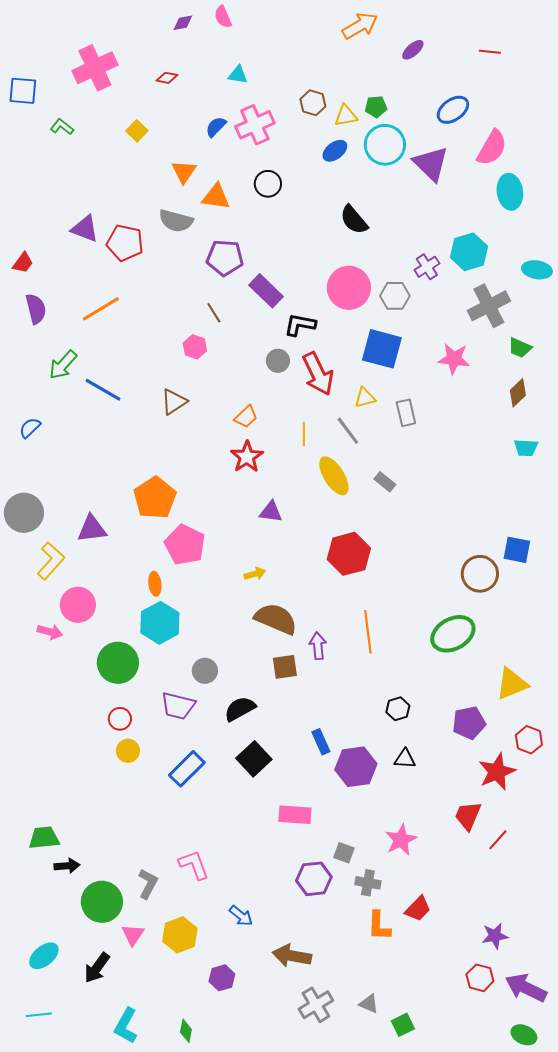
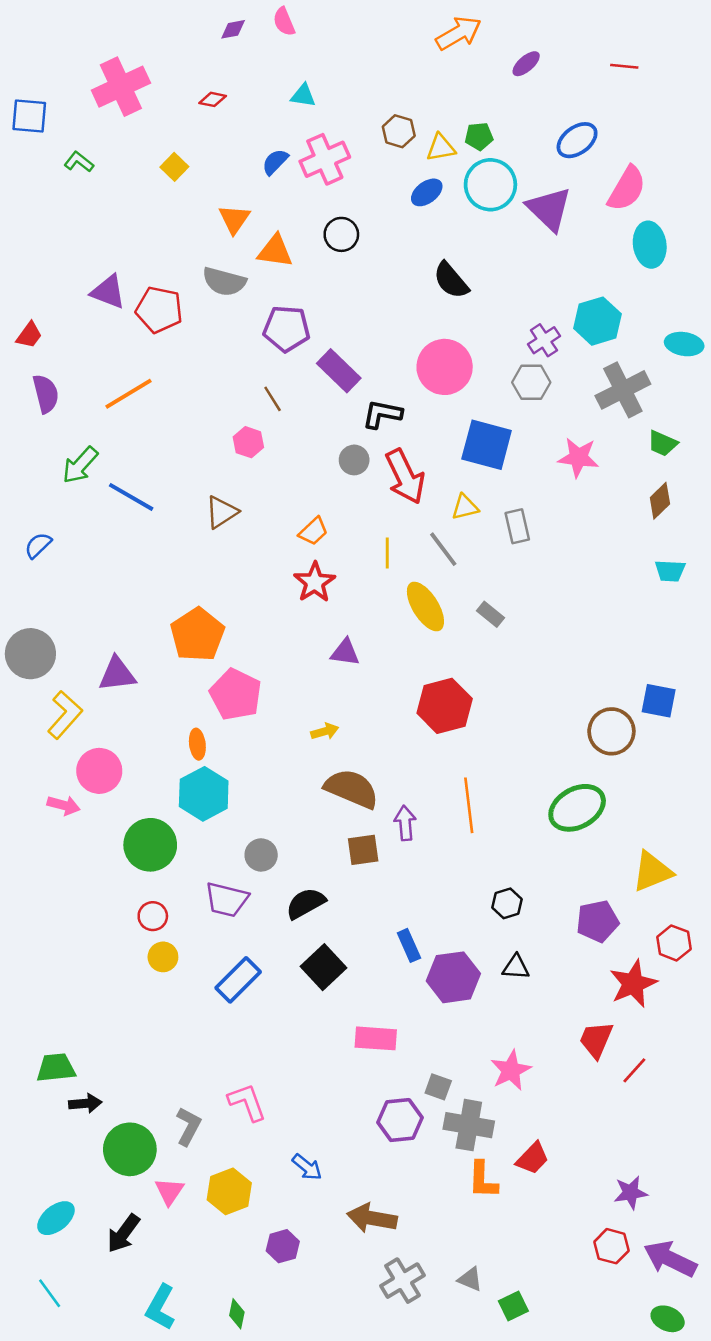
gray hexagon: (395, 296) -> (531, 382), moved
gray cross: (368, 883) -> (469, 1125), size x1.5
cyan line: (39, 1015) -> (50, 1293), turned 60

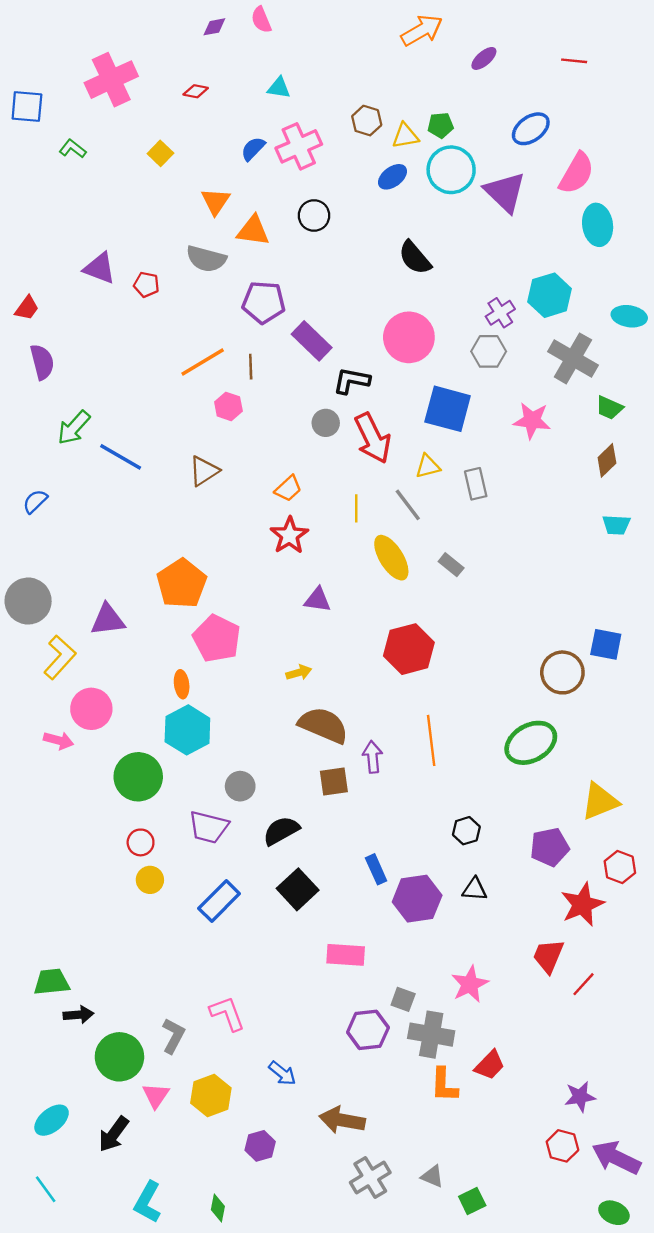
red pentagon: (159, 310) -> (146, 285), size x0.6
gray cross: (623, 390) -> (573, 358), turned -33
orange line: (129, 394) -> (203, 362), moved
brown line: (273, 399) -> (251, 367), turned 30

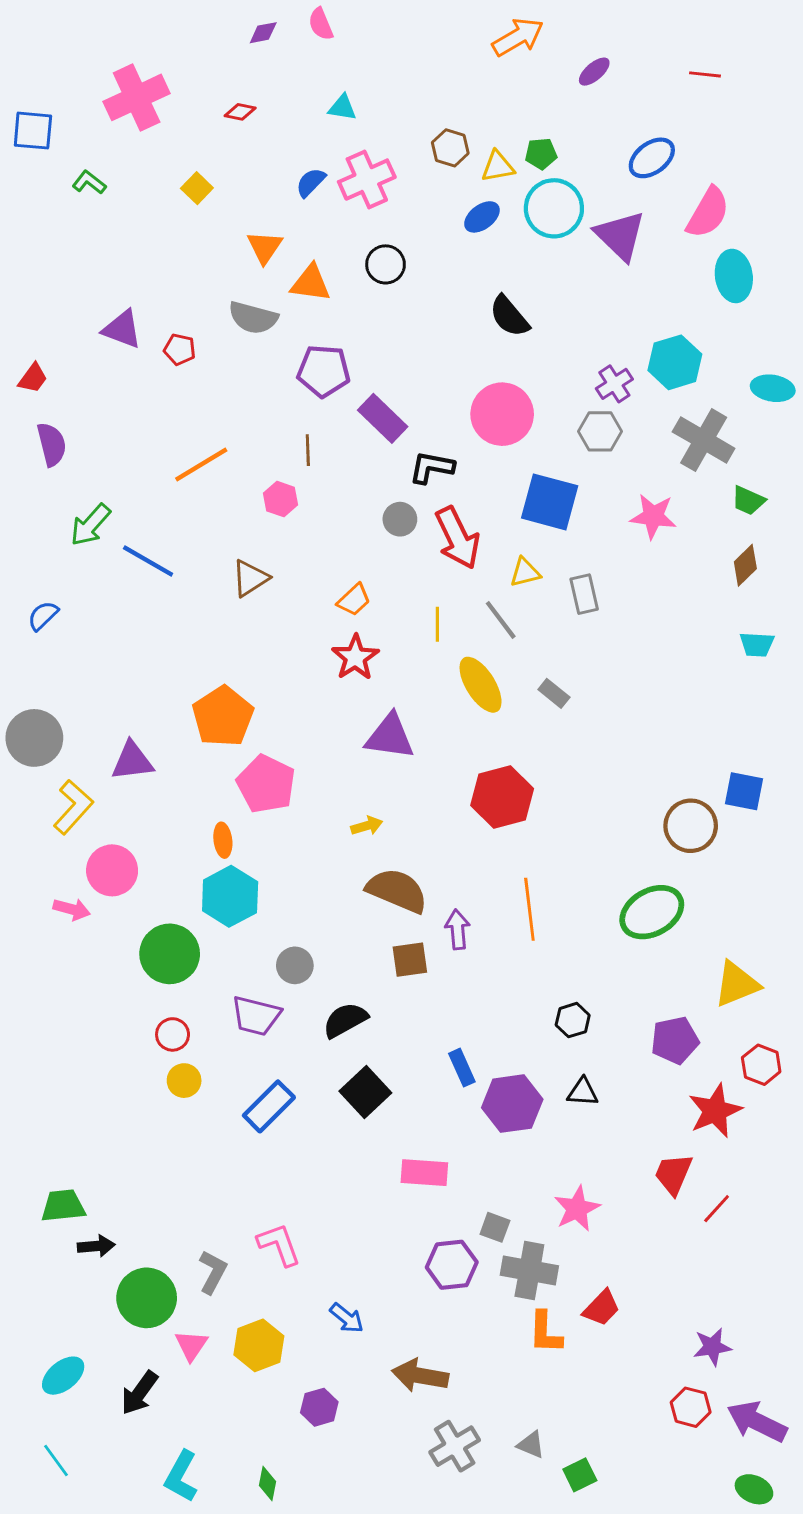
orange line: (203, 362) -> (201, 465), moved
purple triangle: (318, 600) -> (390, 737), size x1.5

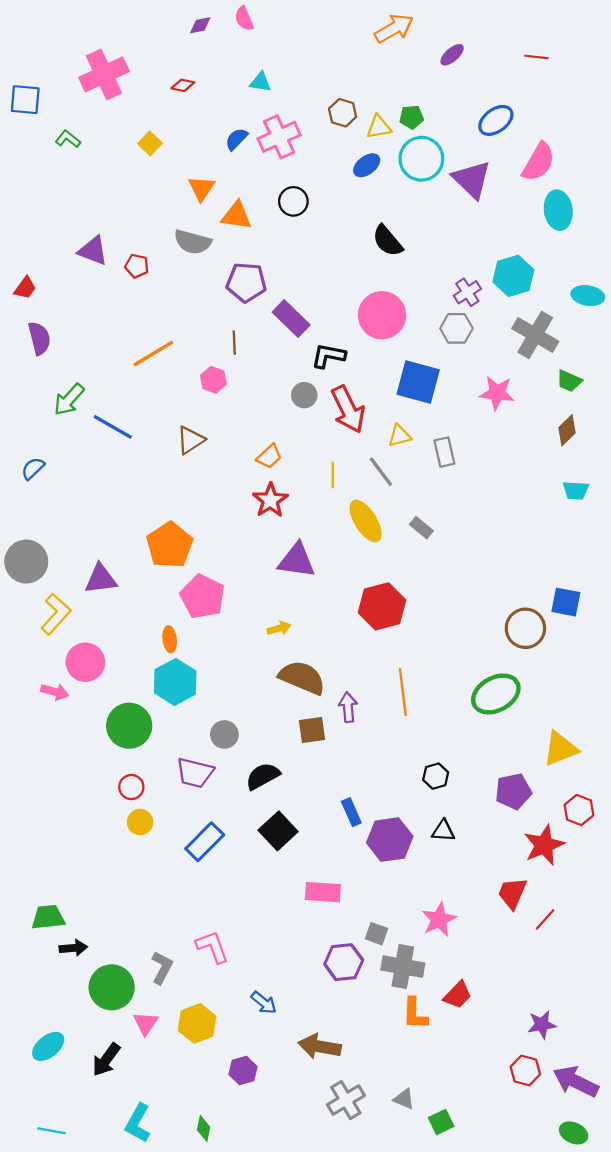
cyan line: (56, 1461) -> (51, 1131), moved, turned -44

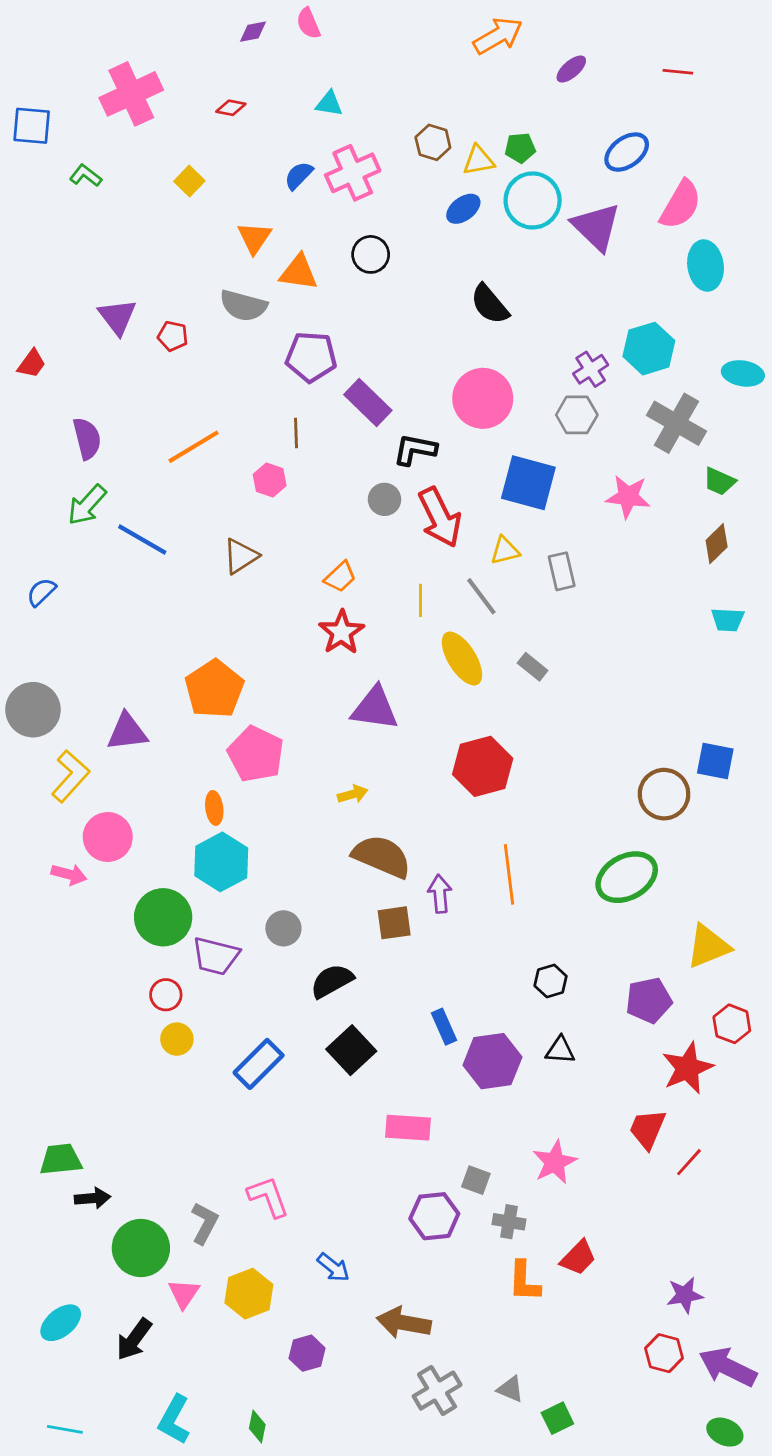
purple triangle: (93, 251) -> (117, 317), turned 32
purple semicircle: (39, 338) -> (87, 438), moved
purple trapezoid: (195, 773) -> (216, 956), moved
gray cross: (403, 967) -> (509, 1222), size x0.6

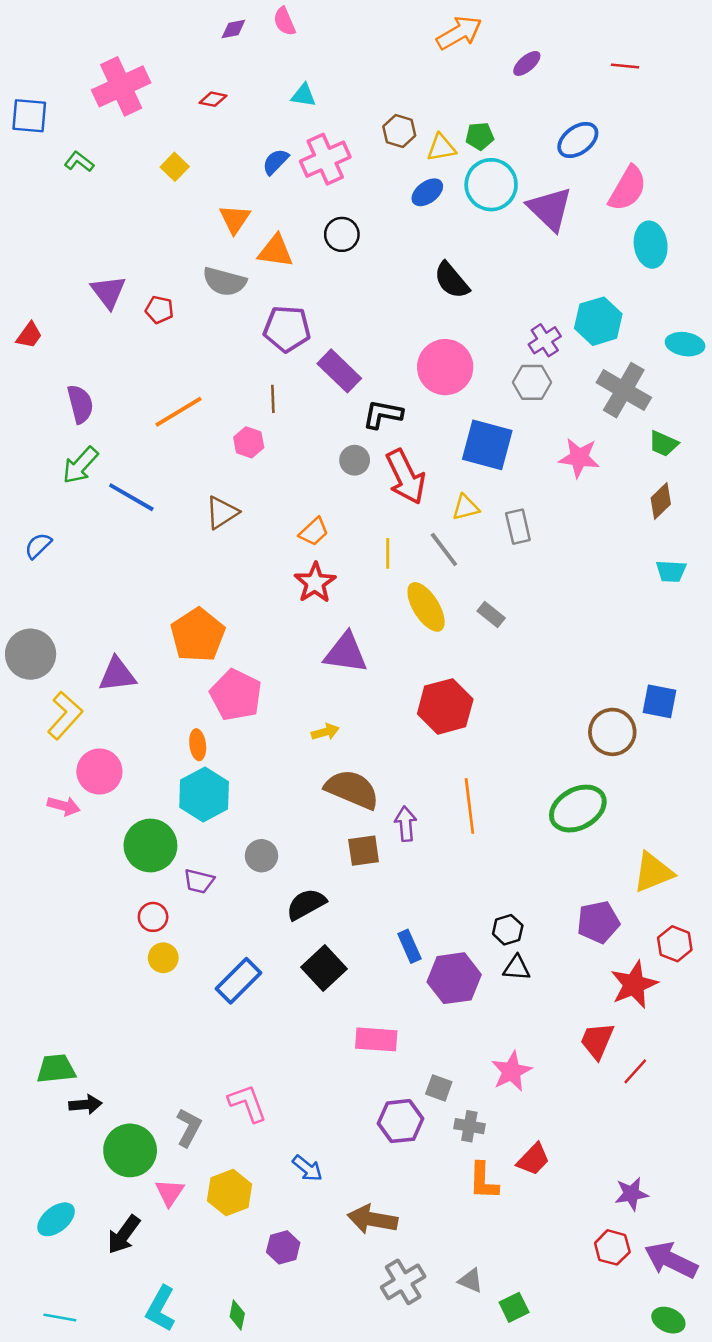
purple trapezoid: (216, 956) -> (199, 881), size x0.7
black hexagon: (551, 981) -> (508, 930), moved

